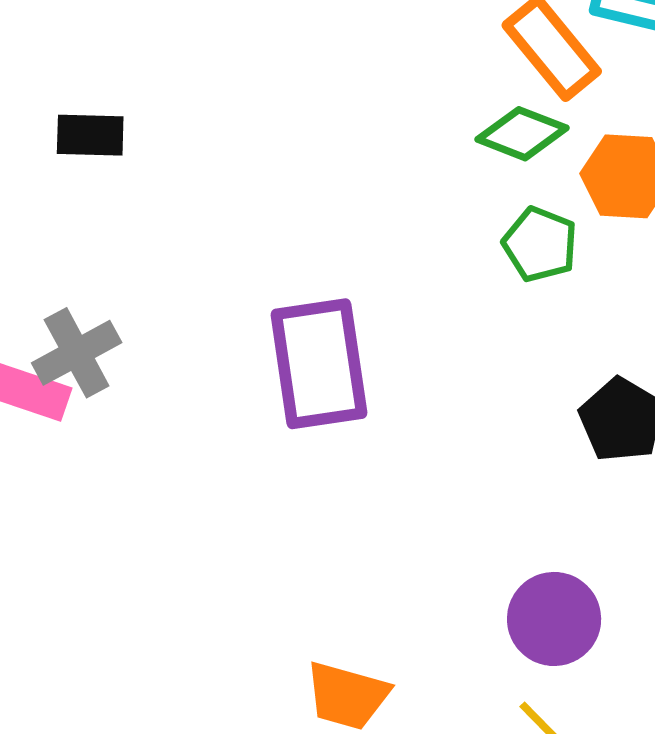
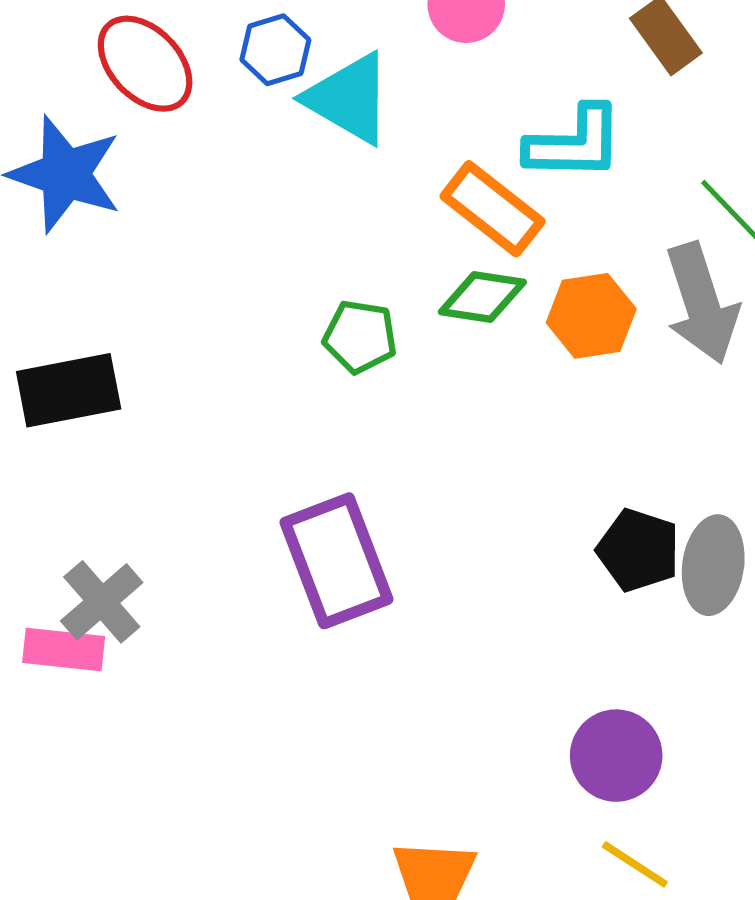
black rectangle: (90, 135) -> (69, 390), size x1.5
green pentagon: (540, 244) -> (360, 337), moved

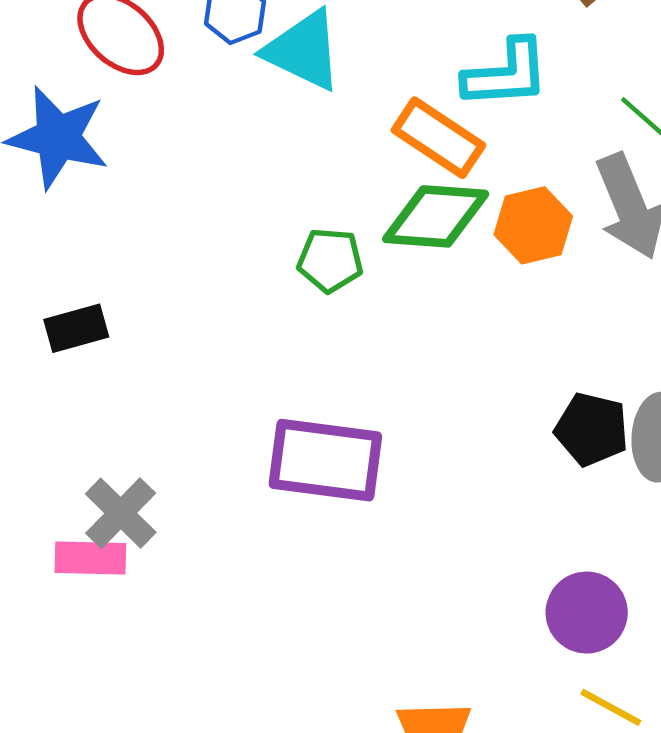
green diamond: (482, 297) -> (436, 216), size x1.4
black rectangle: (69, 390) -> (76, 328), size x0.7
purple rectangle: (337, 561) -> (325, 460), turned -57

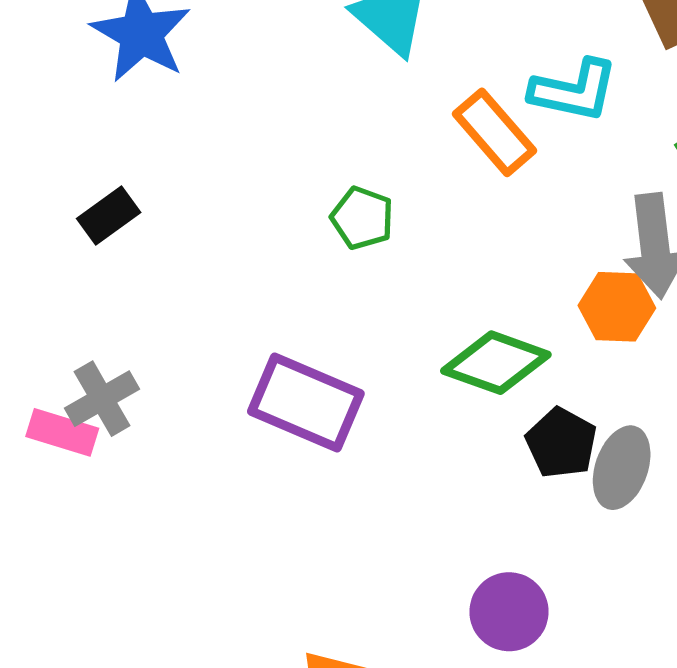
green diamond: (436, 216) -> (496, 363), moved
orange hexagon: (533, 225) -> (617, 307), moved
black rectangle: (76, 328) -> (109, 215), turned -36

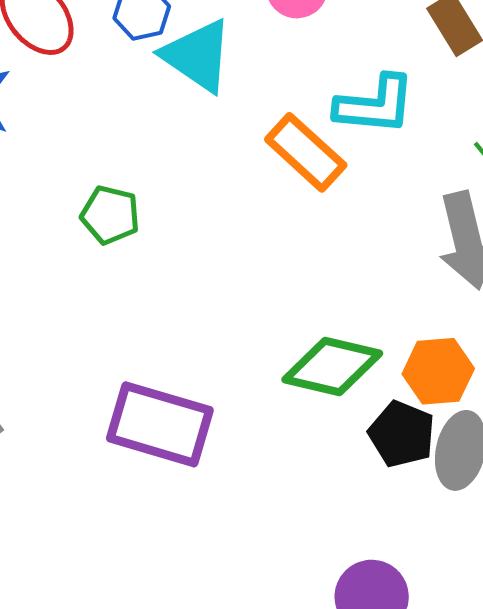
green pentagon: (362, 218) -> (110, 215), moved
orange hexagon: (617, 307) -> (438, 371), moved

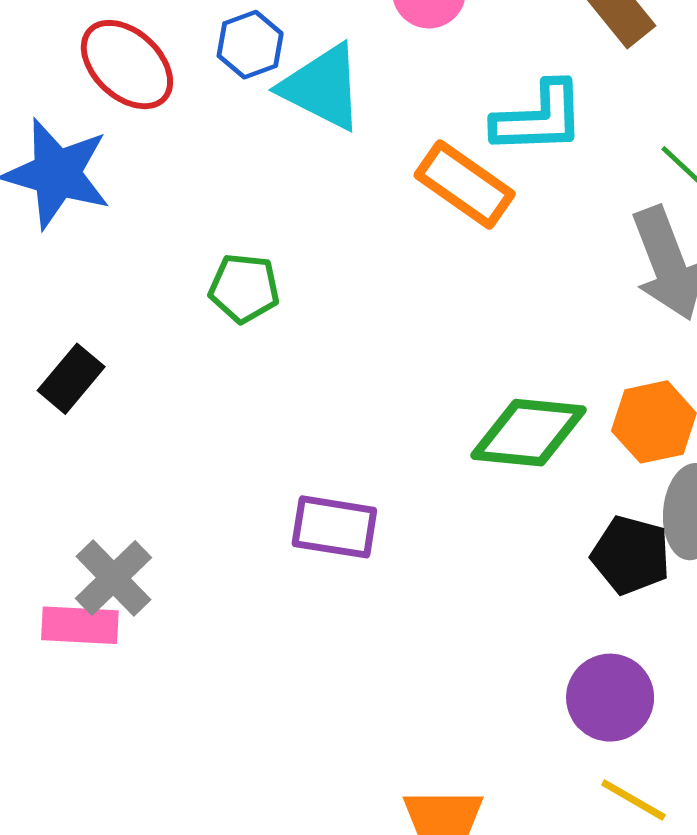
purple rectangle: (160, 424) -> (334, 527), size x0.7
black pentagon: (402, 434) -> (631, 555), moved

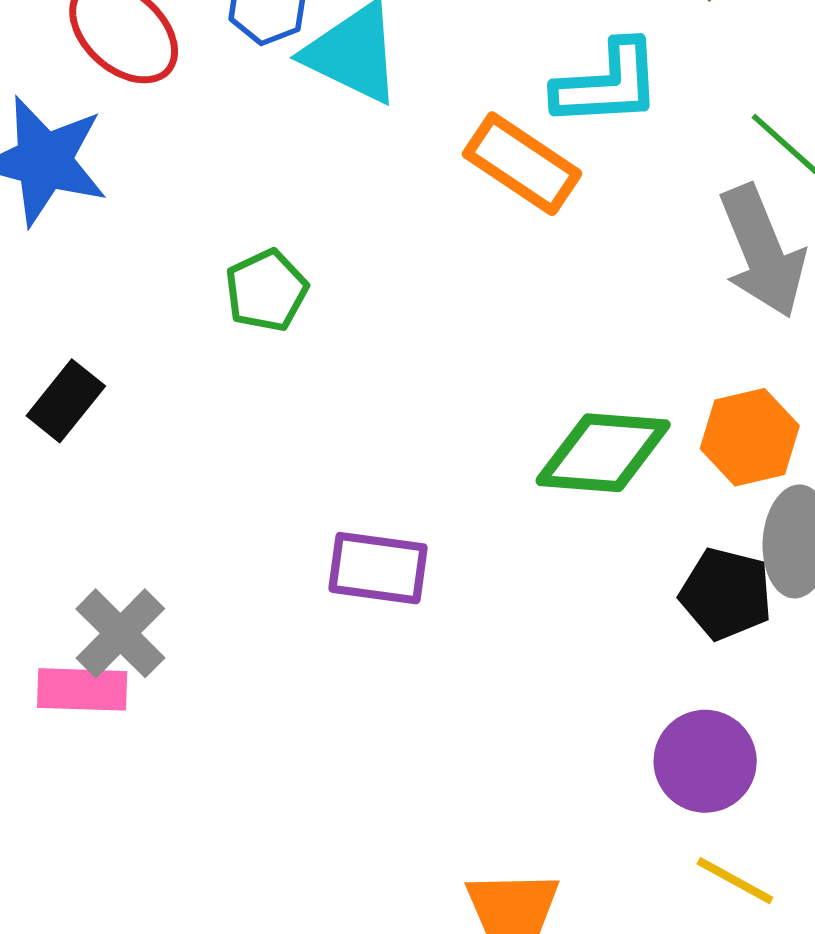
green pentagon: (244, 288) -> (266, 291), turned -30

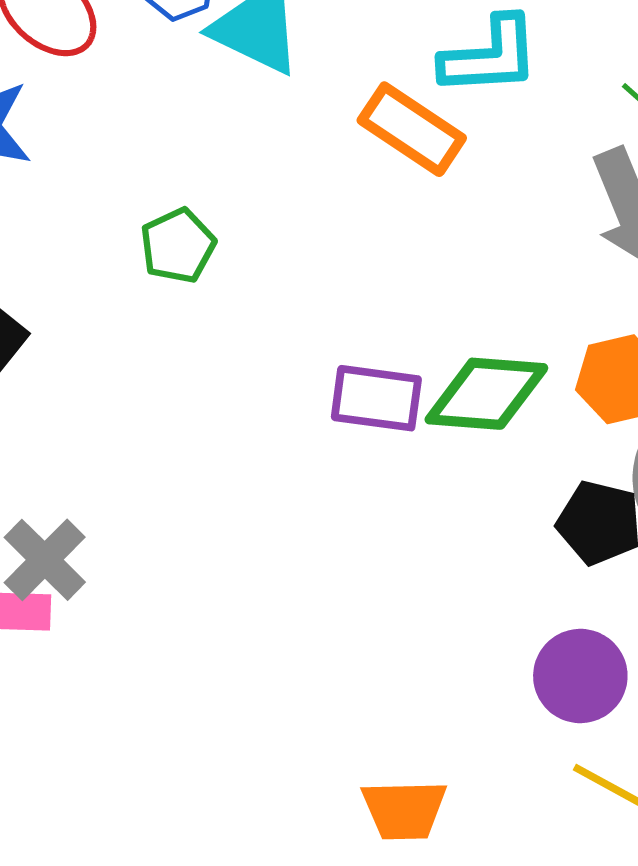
purple rectangle: (378, 568) -> (376, 398), moved

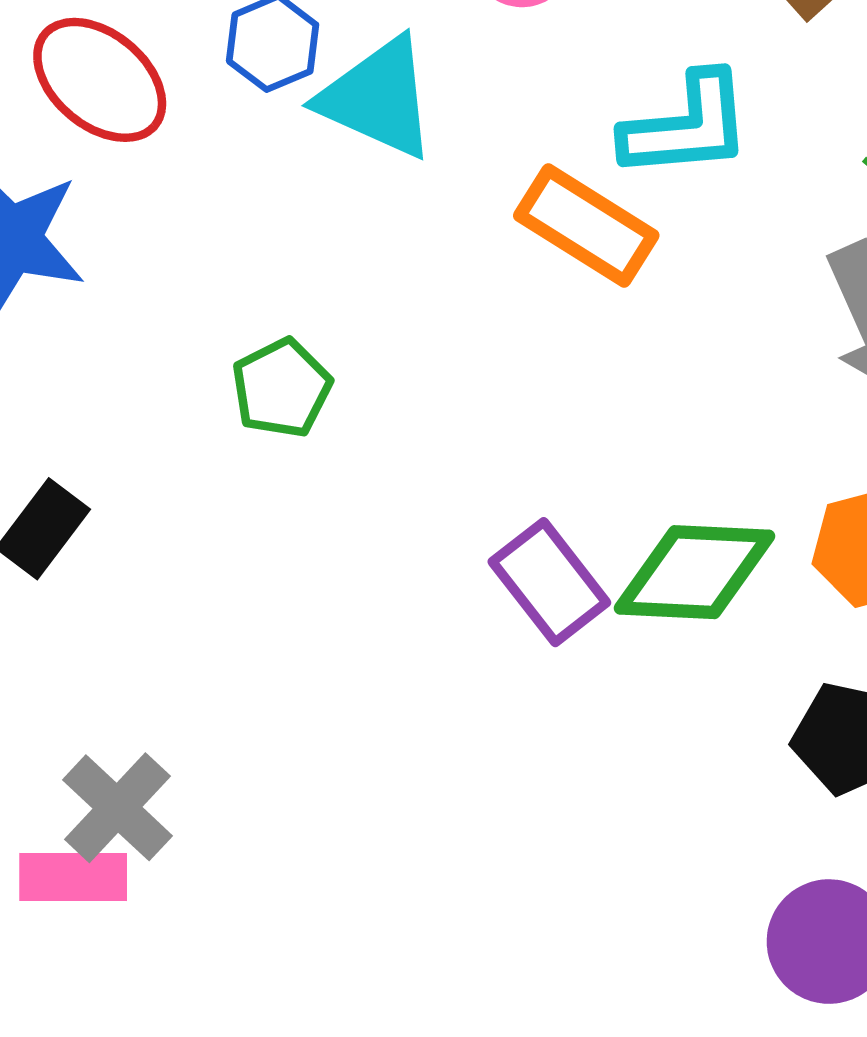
purple rectangle: (376, 398) -> (549, 582), turned 46

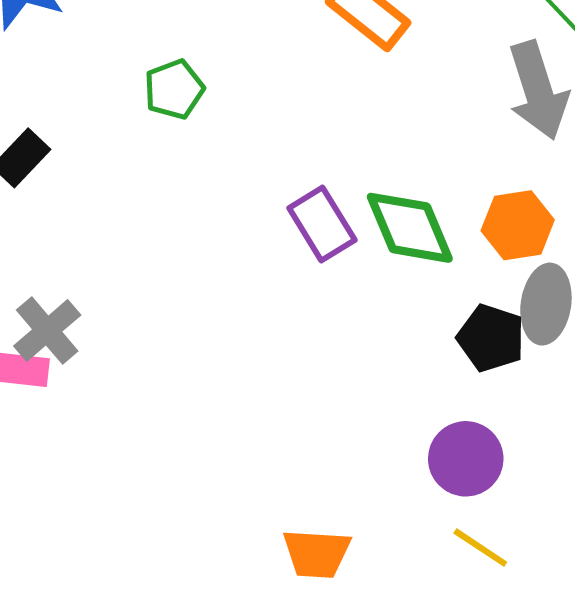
green diamond: (695, 572) -> (410, 228), turned 58

